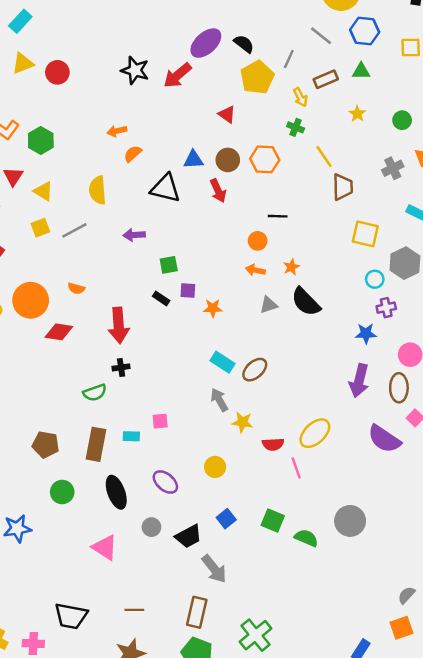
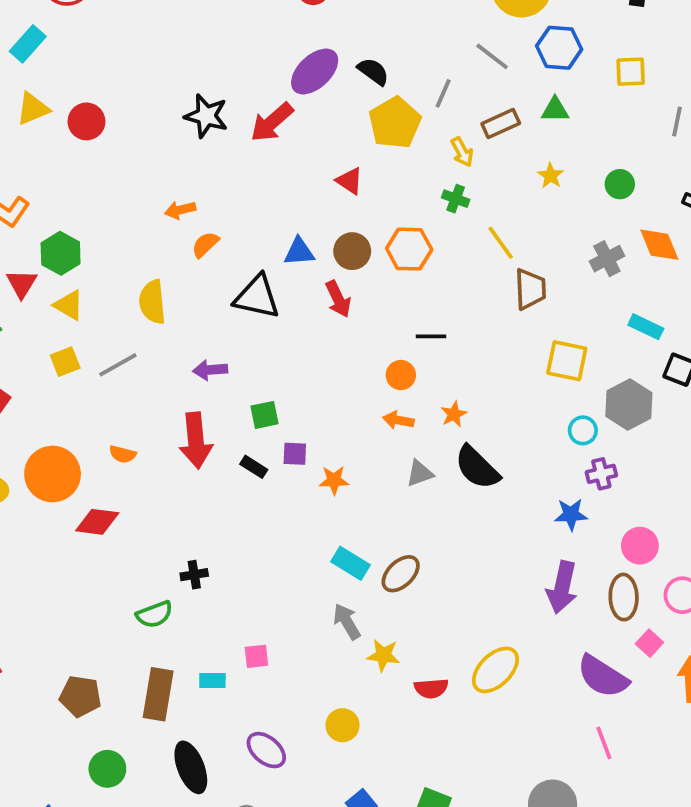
green hexagon: (41, 140) -> (61, 253), moved
red arrow: (119, 325) -> (196, 440), moved
pink line: (296, 468) -> (604, 743), moved

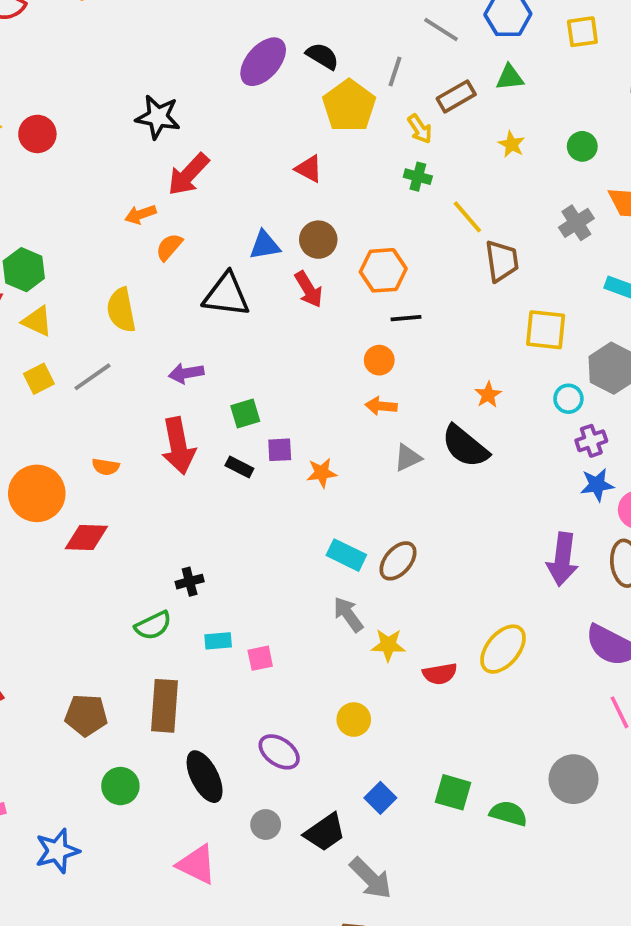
red arrow: (272, 122) -> (188, 174), moved
orange hexagon: (409, 249) -> (383, 270), moved
orange star: (454, 414) -> (488, 395), moved
blue star: (571, 514) -> (597, 485), moved
cyan rectangle: (212, 681) -> (218, 641), moved

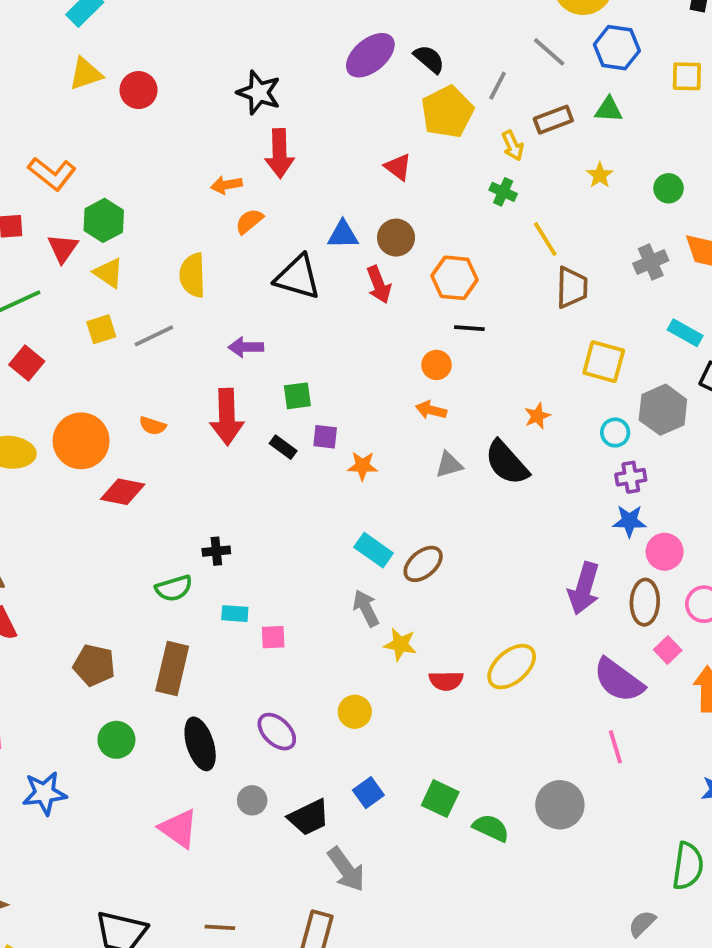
red arrow: (188, 174) -> (280, 153), turned -54

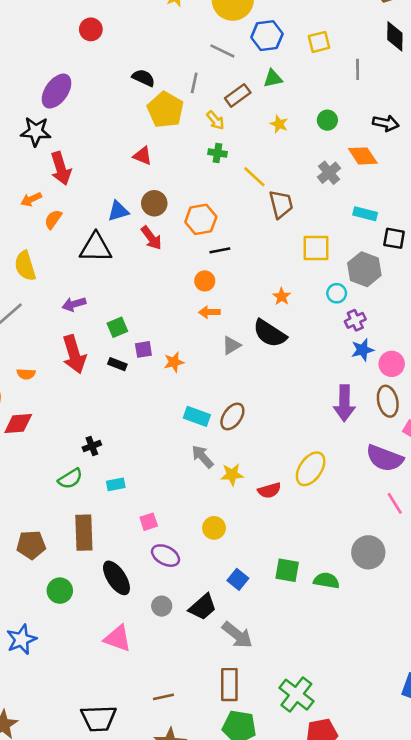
purple ellipse: (370, 55) -> (57, 91), moved
pink square: (273, 637) -> (149, 522), moved

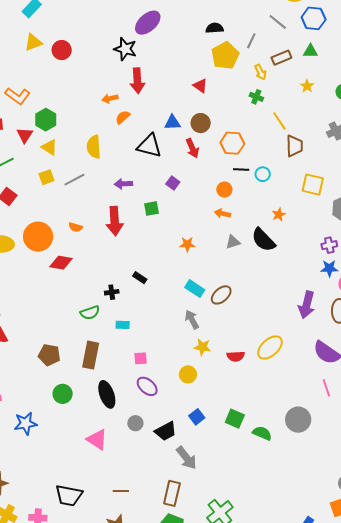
black semicircle: (143, 78) -> (215, 28), turned -42
cyan circle: (337, 293) -> (263, 174), moved
purple square: (143, 349) -> (173, 183), moved, turned 32
black rectangle: (117, 364) -> (140, 278), moved
yellow star: (232, 475) -> (203, 347), moved

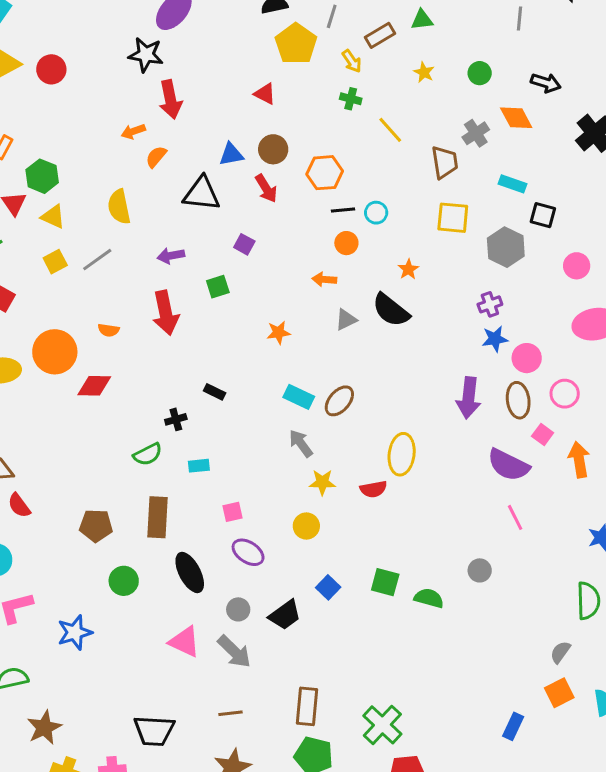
brown trapezoid: (294, 146) -> (445, 162), moved
orange circle: (224, 190) -> (346, 243), moved
yellow ellipse: (270, 347) -> (402, 454), moved, turned -32
gray circle: (298, 420) -> (480, 570), size x0.6
gray arrow: (186, 458) -> (234, 652), moved

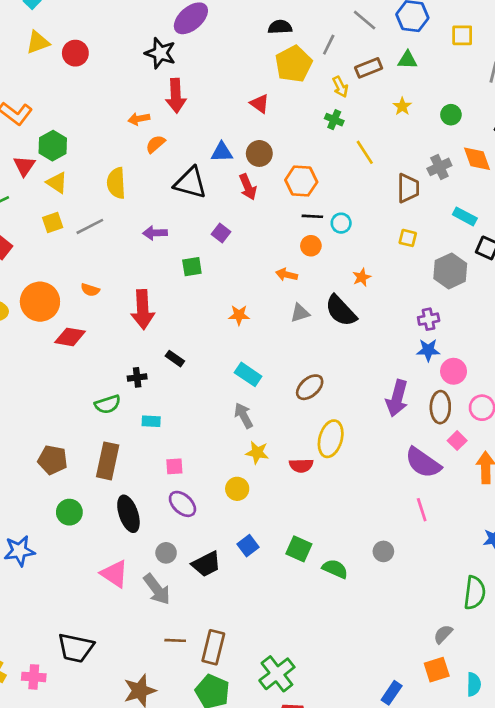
yellow square: (453, 218) -> (408, 238), size x0.6
red arrow: (165, 313) -> (143, 309), moved
brown ellipse: (339, 401) -> (310, 387), moved
brown line: (230, 713) -> (175, 640), moved

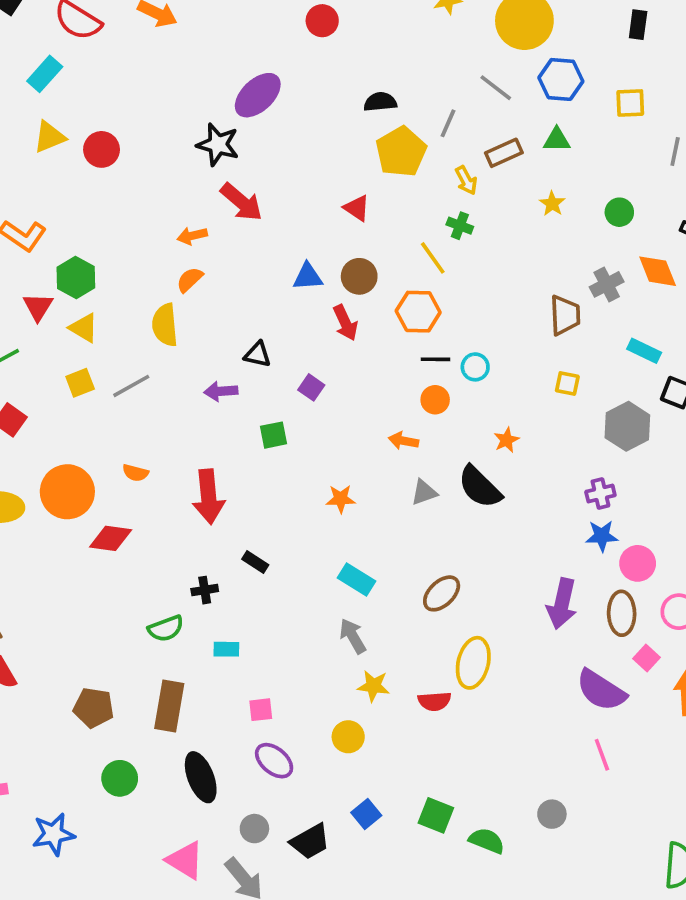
red arrow: (176, 96) -> (242, 202), turned -44
orange semicircle: (155, 144) -> (190, 280), moved
yellow line: (365, 152) -> (433, 258), moved
black triangle: (190, 183) -> (258, 354), moved, size x0.6

